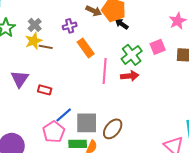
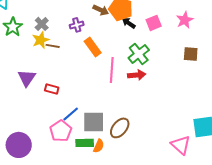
pink square: (158, 47) -> (154, 23), moved

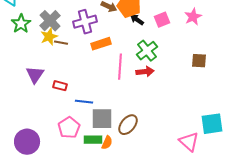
gray cross: (42, 24) -> (50, 21), size x1.5
purple cross: (77, 25) -> (85, 22), size x1.6
orange rectangle: (93, 47) -> (101, 44), turned -72
brown square: (191, 54) -> (199, 61), moved
blue line: (71, 114) -> (84, 102), moved, turned 48

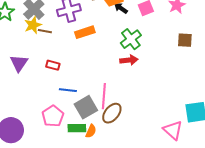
brown square: (199, 61) -> (185, 40), moved
pink line: (120, 67) -> (104, 96), moved
red rectangle: (60, 86) -> (53, 65), moved
gray square: (102, 119) -> (86, 107), turned -30

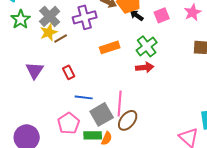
brown line: (45, 31) -> (61, 38), turned -40
orange rectangle: (85, 32) -> (110, 47), moved
red rectangle: (53, 65) -> (69, 72), turned 48

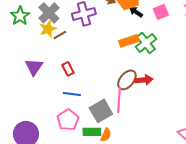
orange rectangle: (110, 47) -> (129, 41), moved
red arrow: (145, 67) -> (144, 80), moved
blue line: (84, 97) -> (72, 94), moved
brown ellipse: (128, 120) -> (127, 80), moved

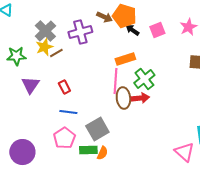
green star: (20, 16) -> (16, 56), moved, turned 30
green cross: (146, 43) -> (144, 79), moved
brown ellipse: (127, 80) -> (123, 98), turned -45
pink line: (119, 100) -> (115, 81), moved

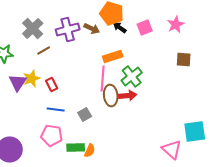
brown arrow: (104, 17) -> (92, 28), moved
yellow star: (44, 47) -> (32, 78), moved
gray square: (97, 129) -> (85, 114), moved, size x0.6
pink pentagon: (64, 138) -> (52, 136), turned -30

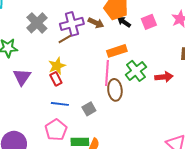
brown line: (44, 50) -> (65, 39), moved
yellow star: (32, 78) -> (57, 66), moved
red arrow: (128, 96) -> (164, 77), moved
pink pentagon: (52, 136) -> (56, 130), turned 30

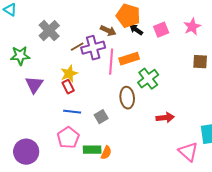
purple cross: (72, 24) -> (93, 48), moved
pink line: (107, 73) -> (111, 62), moved
red arrow: (164, 77) -> (165, 118), moved

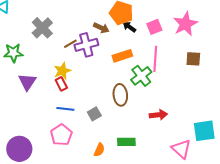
pink star: (192, 27) -> (185, 24), size x1.4
pink line: (111, 62) -> (155, 59), moved
green rectangle: (92, 150) -> (126, 142), moved

